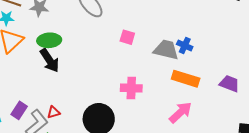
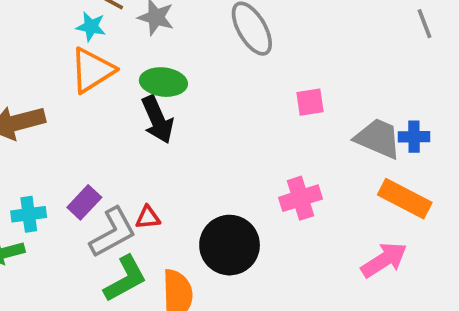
pink square: (127, 37) -> (310, 102), turned -35
blue cross: (185, 46) -> (414, 137), turned -35
pink cross: (131, 88) -> (301, 198), turned -30

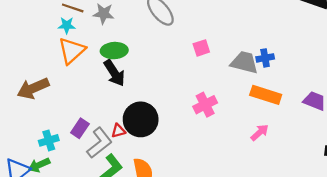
black circle: (230, 245) -> (141, 119), moved
pink arrow: (384, 260) -> (260, 132), size x0.7

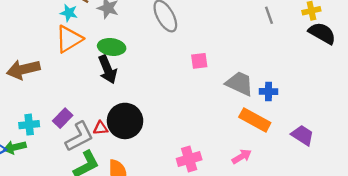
blue cross: (265, 58) -> (269, 91), moved
pink cross: (205, 105) -> (189, 159), moved

